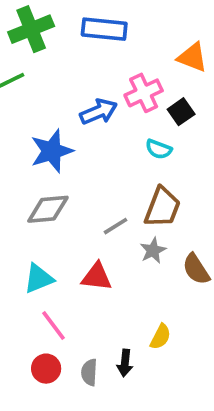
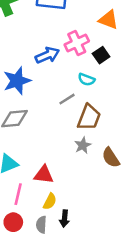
gray line: (115, 226) -> (67, 99), moved
red triangle: (97, 277) -> (44, 175), moved
pink line: (54, 325) -> (18, 194), turned 50
yellow semicircle: (160, 337) -> (50, 201), moved

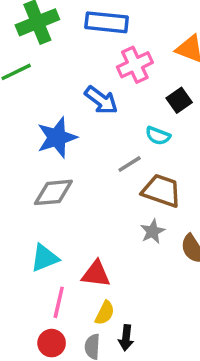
pink cross: (77, 43) -> (135, 65), moved
blue arrow: (47, 55) -> (101, 100), turned 60
brown trapezoid: (89, 117) -> (161, 191), turned -92

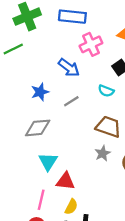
blue star: (57, 137) -> (40, 92), size x0.7
gray line: (130, 164) -> (71, 101), moved
cyan triangle: (44, 258) -> (48, 162), moved, turned -36

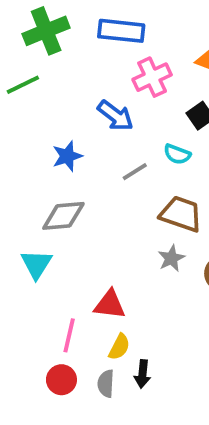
gray line: (71, 101) -> (135, 172), moved
cyan triangle: (48, 162) -> (36, 264), moved

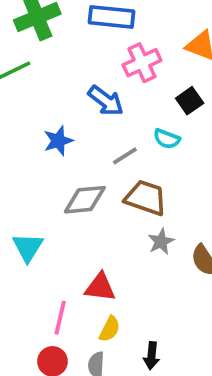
brown trapezoid: (181, 214) -> (146, 198), moved
gray diamond: (63, 216) -> (85, 200), moved
black arrow: (142, 374) -> (151, 356), moved

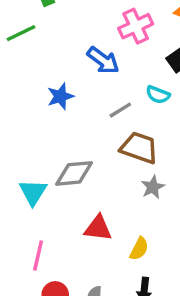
gray diamond: (85, 200) -> (74, 173), moved
pink line: (60, 318) -> (38, 256), moved
yellow semicircle: (110, 329) -> (139, 249), moved

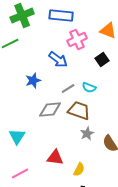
cyan semicircle: (158, 95) -> (89, 88), moved
gray diamond: (74, 173) -> (50, 110), moved
pink line: (38, 256) -> (20, 174), turned 48

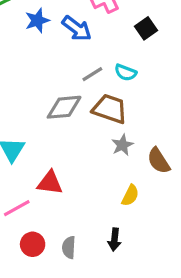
blue star: (33, 80) -> (37, 21), moved
red triangle: (55, 158) -> (50, 183), moved
yellow semicircle: (79, 170) -> (130, 195), moved

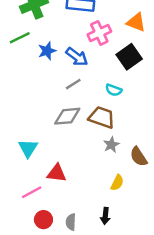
black square: (146, 28) -> (129, 57), size x1.5
gray line: (92, 74) -> (73, 84), moved

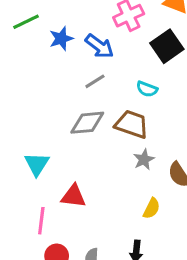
pink line: (32, 192) -> (41, 221), turned -54

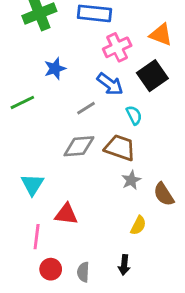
green line: (26, 22) -> (22, 102), moved
blue arrow: (100, 46) -> (110, 84), moved
cyan semicircle: (147, 89) -> (134, 115), turned -138

